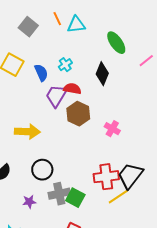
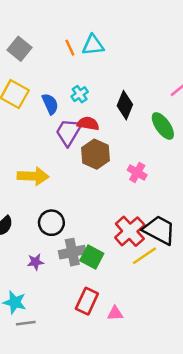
orange line: (57, 19) -> (70, 48), moved
gray square: (28, 27) -> (20, 49), moved
green ellipse: (116, 43) -> (163, 126), moved
black trapezoid: (130, 176) -> (159, 230), turned 80
red cross: (106, 177) -> (130, 231), turned -35

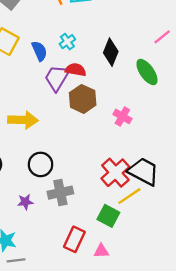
green square: (92, 257) -> (108, 216), moved

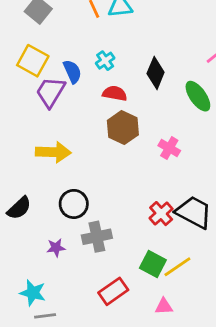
purple trapezoid: (57, 78) -> (51, 92), moved
red cross: (115, 173) -> (161, 214), size x0.7
yellow line: (129, 196) -> (177, 267), moved
red rectangle: (74, 239) -> (113, 291), turned 30
pink triangle: (101, 251) -> (164, 306), moved

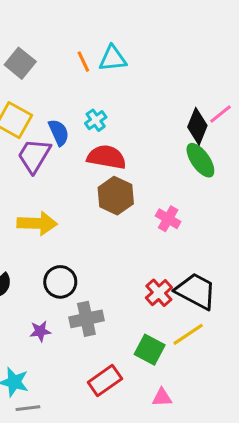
black diamond: (156, 73) -> (197, 126), moved
red semicircle: (115, 93) -> (106, 157), size x1.4
yellow line: (177, 267) -> (188, 334), moved

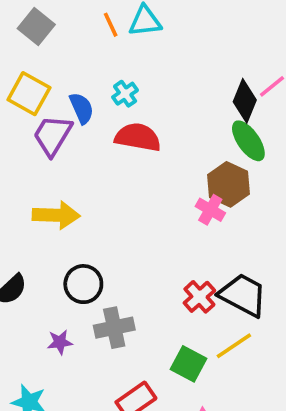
brown hexagon: (116, 196) -> (228, 184), moved

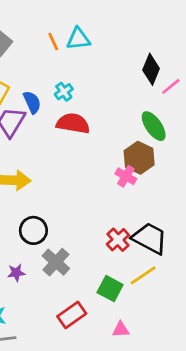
black diamond: (245, 101) -> (151, 69), moved
gray cross: (114, 328) -> (56, 262), turned -36

